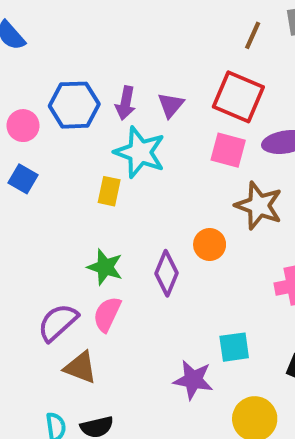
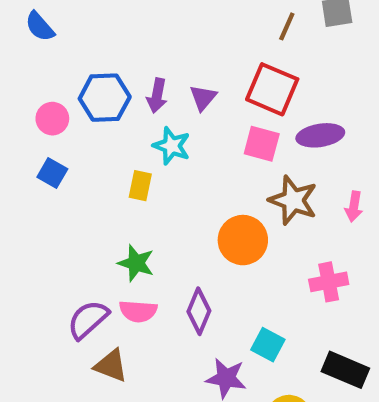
cyan star: (140, 152) -> (172, 146), size x0.7
orange circle: (210, 245) -> (243, 240), size x1.5
purple diamond: (167, 273) -> (199, 311), moved
pink semicircle: (107, 314) -> (138, 311), turned -111
cyan square: (234, 347) -> (268, 345), turned 36

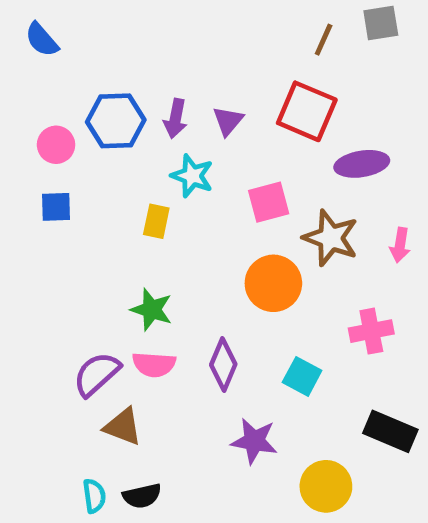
pink square: (262, 144) -> (269, 202), moved, turned -30
blue square: (52, 173) -> (56, 207), turned -32
cyan square: (268, 345) -> (302, 376), moved

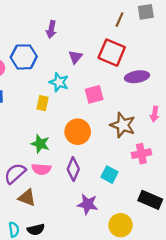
purple arrow: (175, 119) -> (51, 29), moved
brown star: (331, 238) -> (123, 125), moved
orange circle: (273, 283) -> (78, 132), moved

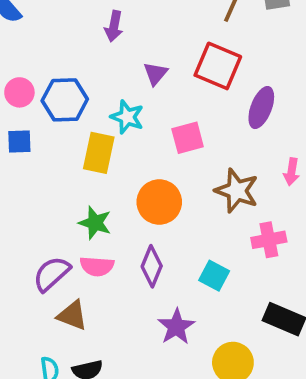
blue hexagon: (24, 57) -> (65, 100), moved
purple ellipse: (137, 77) -> (261, 108), turned -60
yellow rectangle: (42, 103) -> (99, 153), size x1.5
purple star: (88, 204) -> (176, 327), turned 30

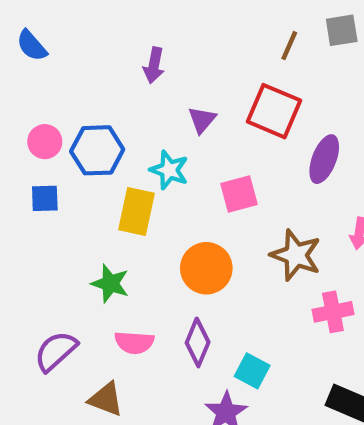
green star: (95, 223) -> (110, 284), moved
purple semicircle: (52, 274) -> (56, 351), moved
cyan square: (214, 276) -> (252, 371), moved

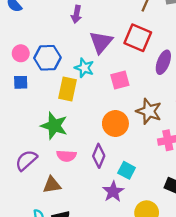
purple triangle: (202, 120) -> (101, 42), size x1.6
orange circle: (206, 268) -> (115, 124), moved
green star: (110, 284) -> (54, 126), size x1.4
brown triangle: (106, 399) -> (52, 185), turned -30

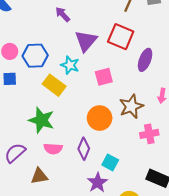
purple arrow: (76, 14) -> (63, 14), turned 126
yellow rectangle: (68, 89) -> (54, 85), turned -65
brown star: (149, 111) -> (131, 106), turned 30

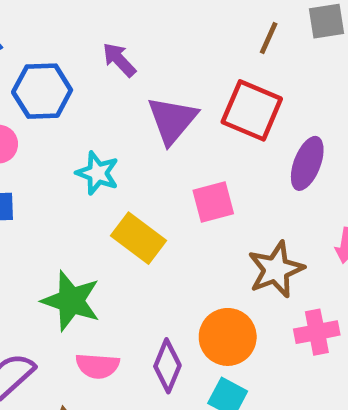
blue hexagon: (35, 56) -> (42, 91), moved
cyan star: (70, 65) -> (98, 173), moved
yellow rectangle: (54, 85) -> (138, 238), moved
orange circle: (100, 118) -> (228, 337), moved

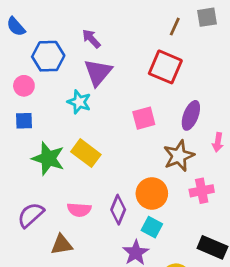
purple triangle: (172, 120) -> (98, 72), moved
purple ellipse: (307, 163) -> (191, 115), moved
yellow rectangle: (138, 238) -> (86, 153), moved
green star: (71, 301) -> (48, 158), moved

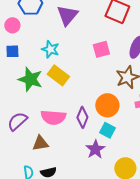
cyan star: (79, 102) -> (50, 49), moved
pink semicircle: (79, 210) -> (53, 117), size x1.4

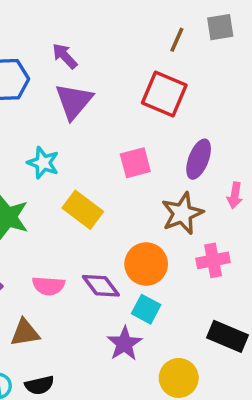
yellow rectangle: (58, 75) -> (83, 210), moved
pink semicircle: (53, 117) -> (48, 286), size x0.7
purple diamond: (82, 117) -> (101, 286), turned -60

